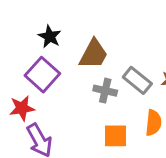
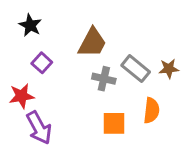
black star: (50, 37) -> (30, 25), moved
purple square: (42, 75) -> (42, 63), size x0.6

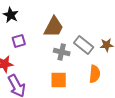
purple square: (42, 63) -> (19, 41), turned 32
orange square: (114, 123) -> (59, 80), moved

